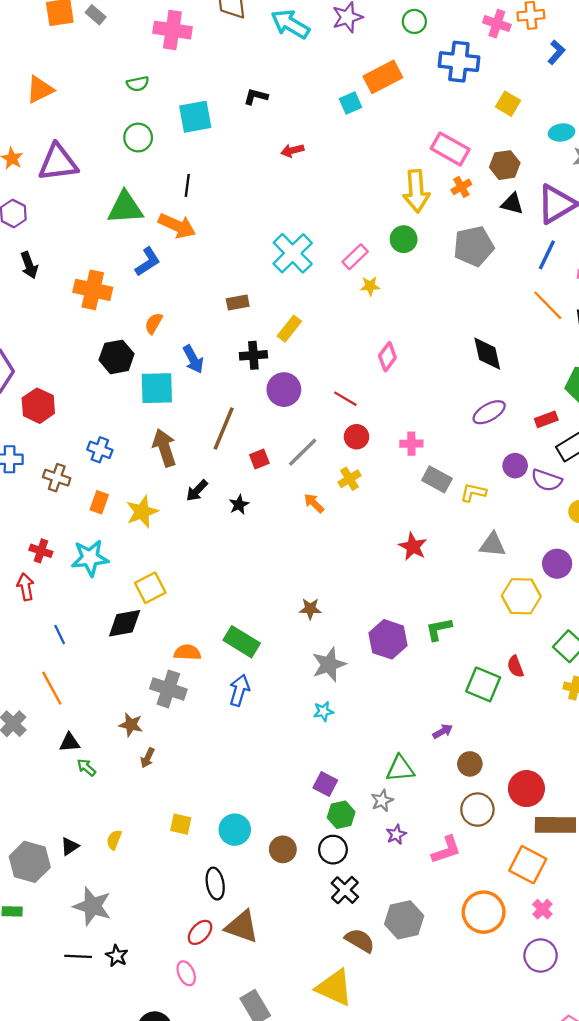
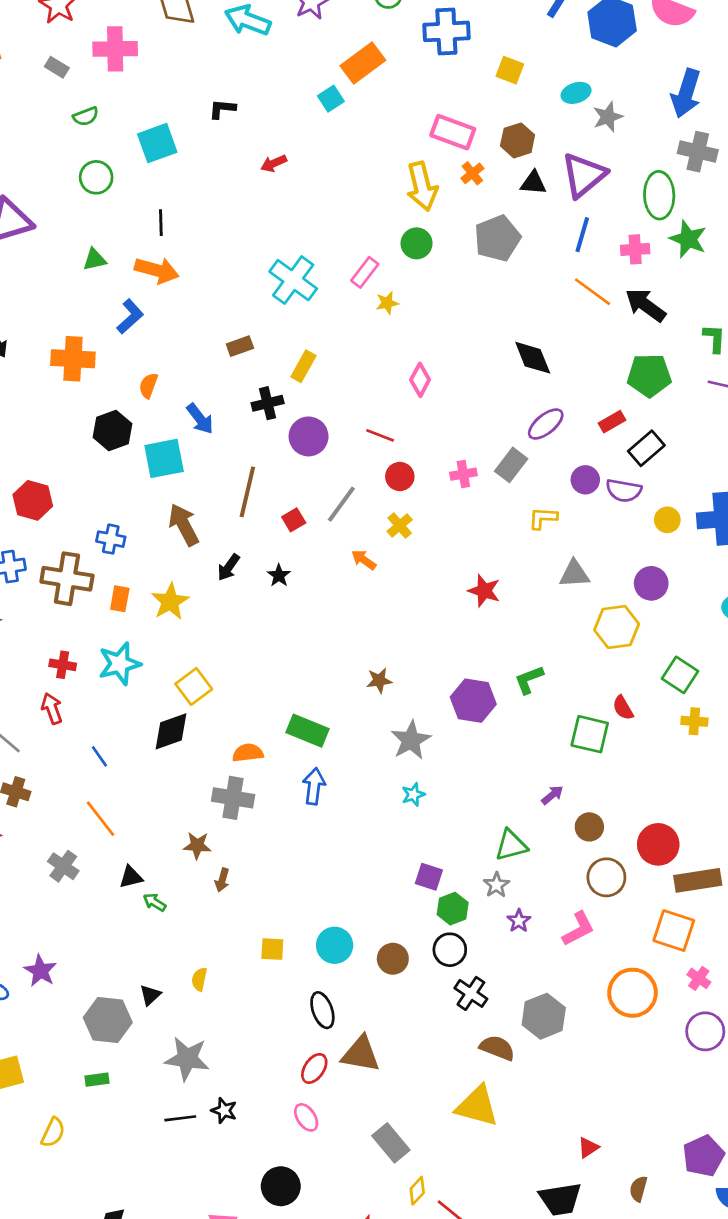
gray rectangle: (96, 15) -> (57, 67), moved
green triangle: (125, 208) -> (95, 259), size x0.6
brown cross: (57, 478) -> (67, 579), size x1.6
gray rectangle: (437, 479) -> (511, 465), moved, turned -72

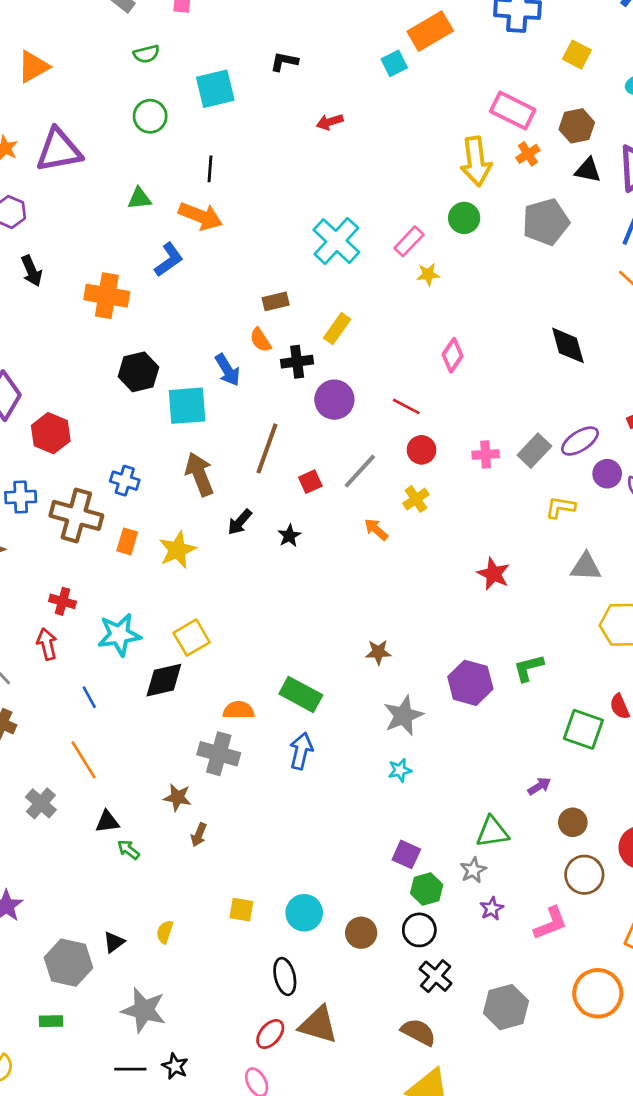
orange semicircle: (148, 386) -> (260, 340), moved, turned -60
purple ellipse: (546, 424) -> (580, 441), moved
cyan star: (120, 664) -> (119, 635), moved
brown semicircle: (497, 1048) -> (418, 1032), moved

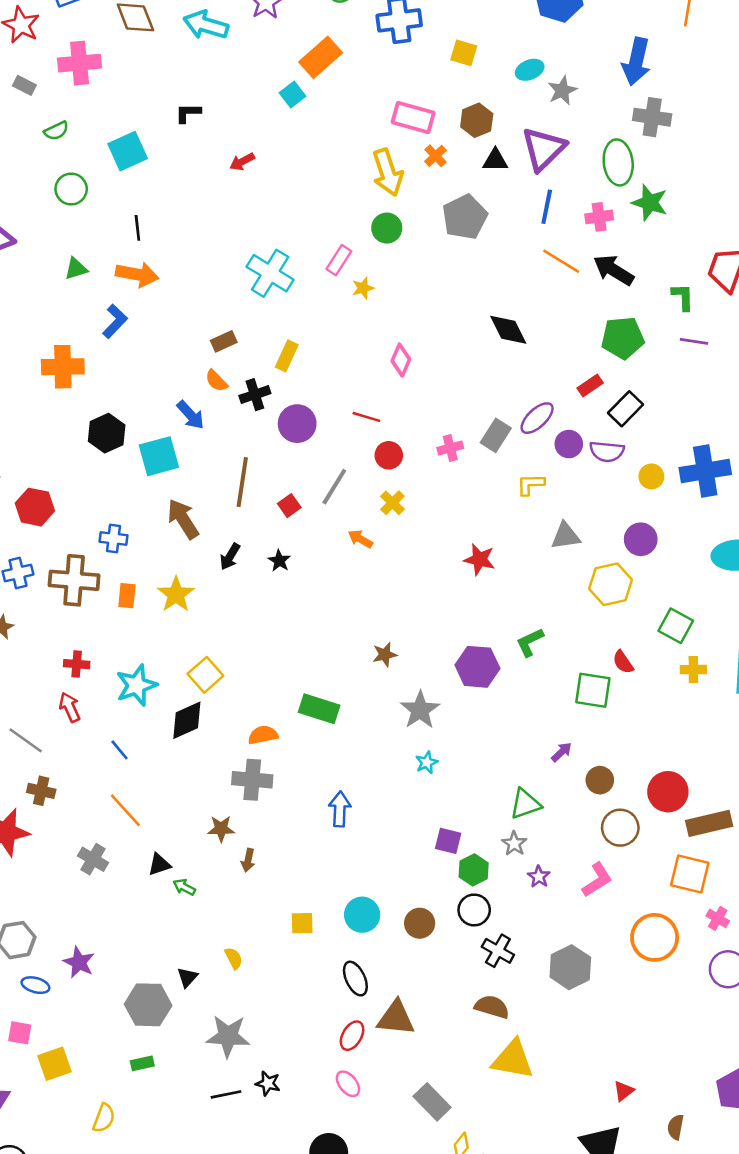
blue arrow: (301, 751) -> (340, 809), moved
yellow semicircle: (165, 932) -> (234, 958), turned 145

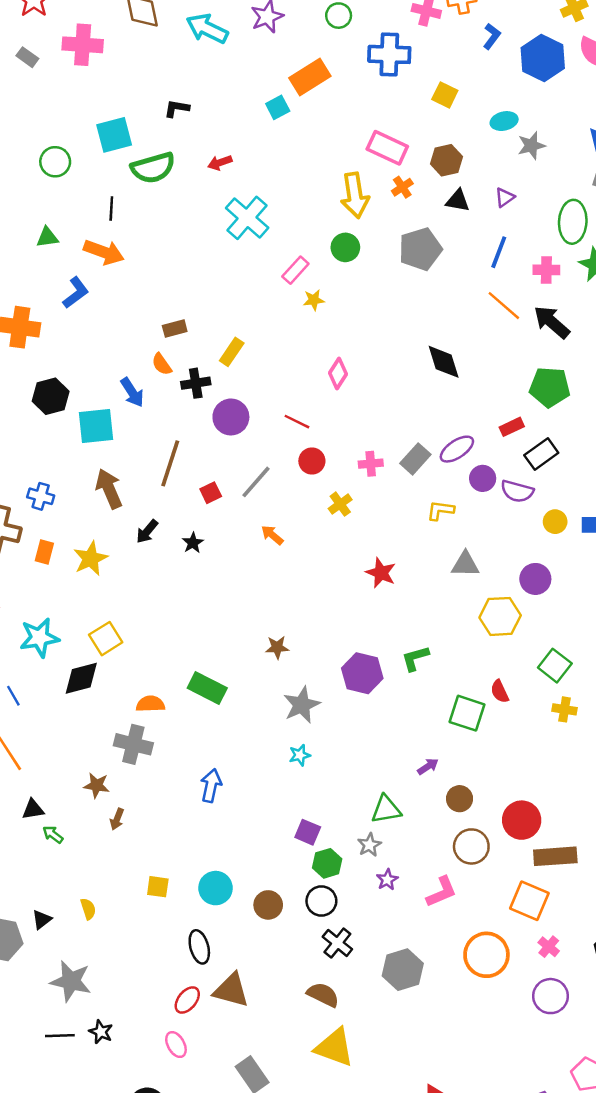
green semicircle: (56, 131) -> (153, 168), moved, size x1.8
purple triangle: (543, 149) -> (505, 197), size x0.5
cyan cross: (270, 273) -> (247, 218), moved
yellow cross: (392, 503) -> (340, 504), moved

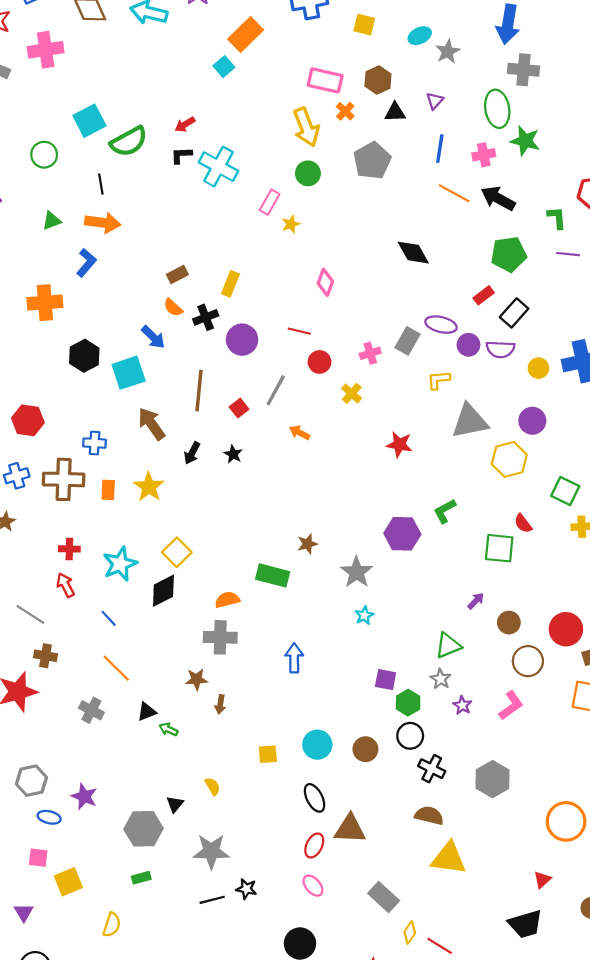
black L-shape: (177, 108) -> (181, 155), moved
purple ellipse: (457, 449) -> (441, 325), turned 60
gray triangle: (465, 564) -> (470, 421), size x1.5
brown star: (277, 647) -> (307, 544), moved
orange circle: (486, 955) -> (566, 821), moved

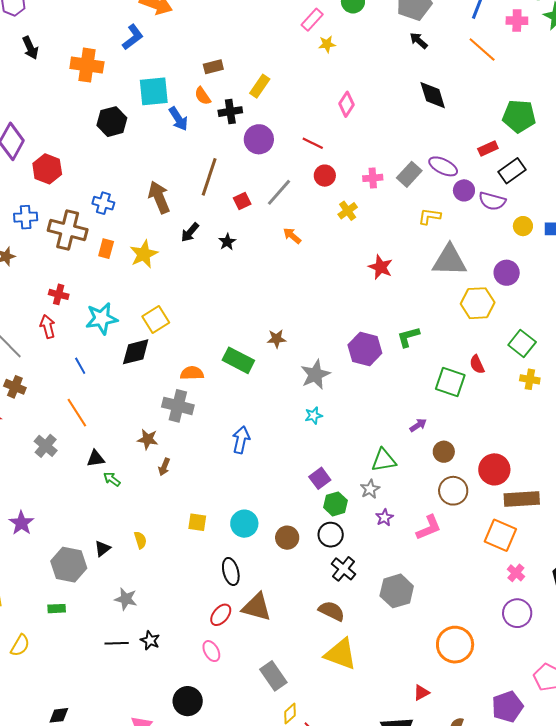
black arrow: (498, 198) -> (419, 41), moved, size x0.6
cyan square: (129, 373) -> (154, 91), moved
purple square: (386, 680) -> (320, 478), turned 30
gray star: (211, 851) -> (126, 599), size x0.7

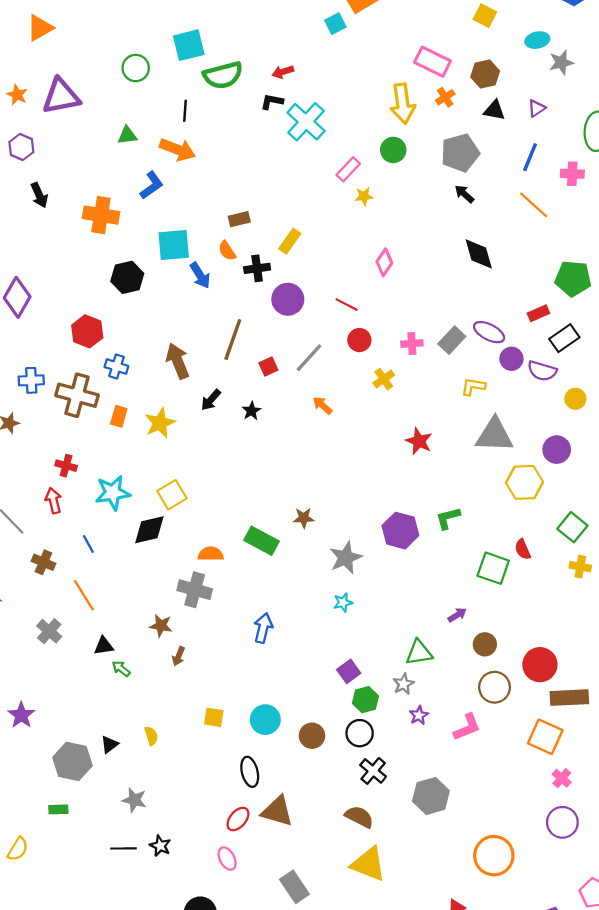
red hexagon: (47, 169) -> (87, 331), moved
brown cross: (15, 387) -> (43, 562), moved

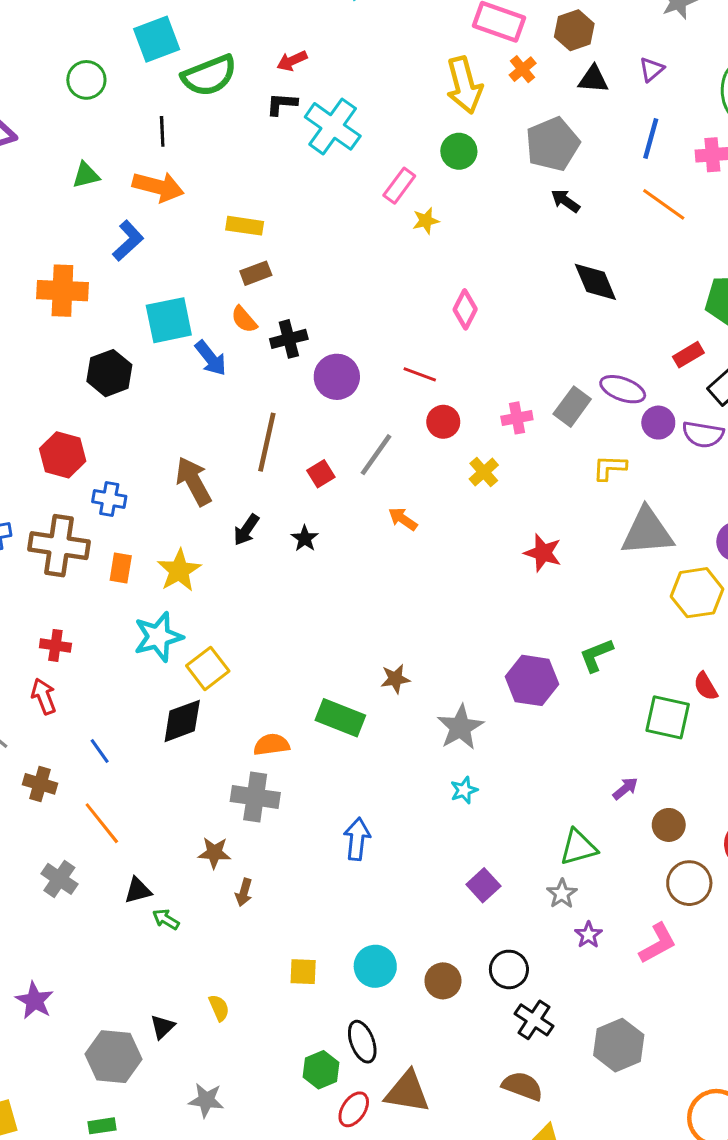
yellow rectangle: (290, 241) -> (245, 226), moved, turned 70
cyan star: (113, 493) -> (158, 637), moved
green hexagon: (365, 700) -> (321, 1070), moved

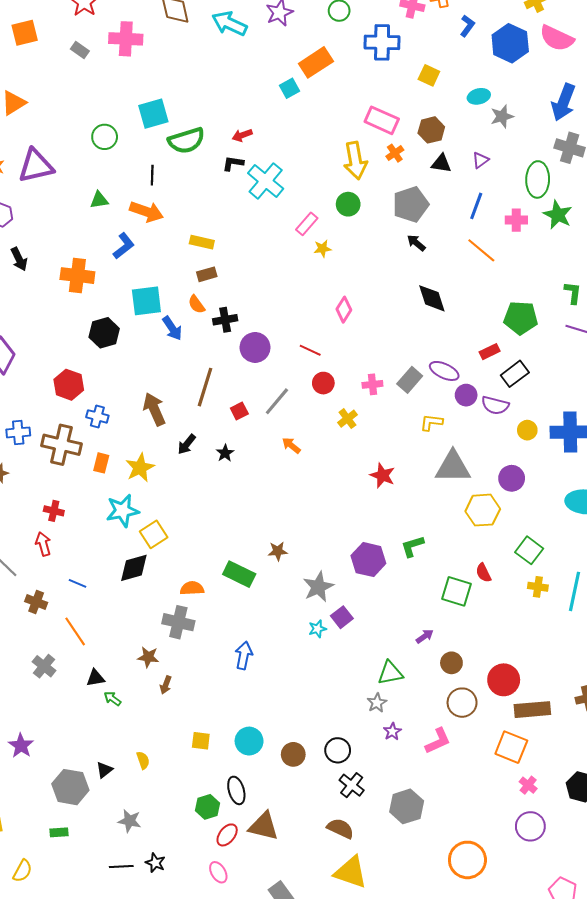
blue line: (100, 751) -> (77, 583), turned -36
purple square: (483, 885) -> (342, 617), moved

